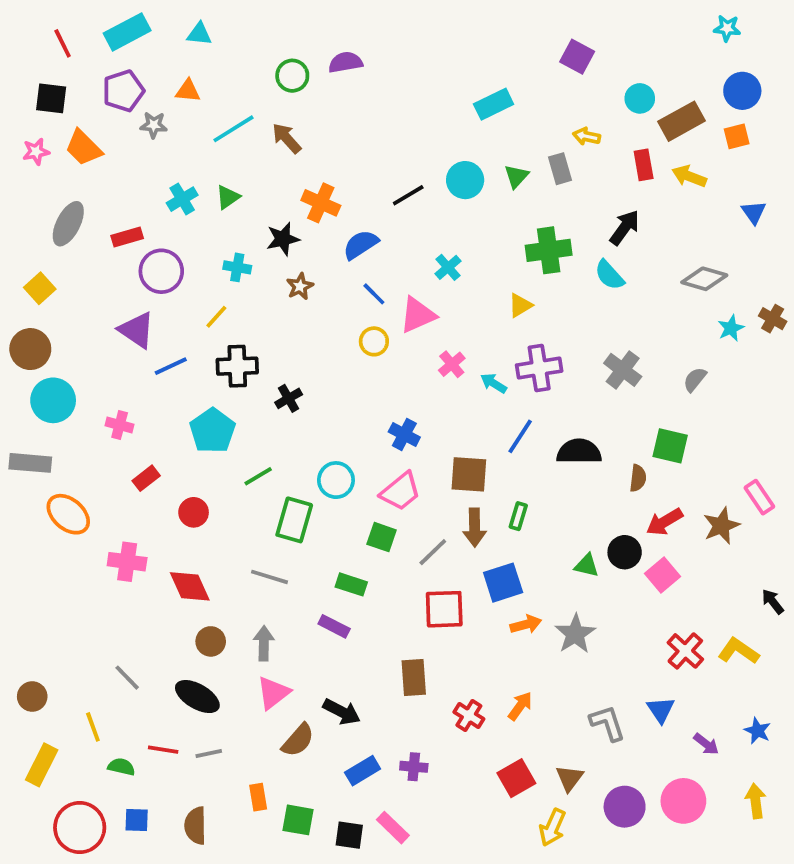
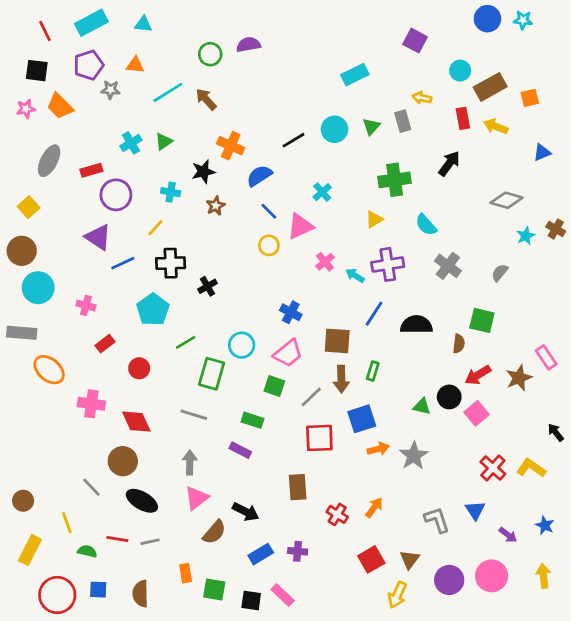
blue circle: (742, 91) -> (487, 19), moved
blue triangle: (754, 212) -> (542, 153), turned 42
cyan semicircle: (609, 275) -> (426, 225), moved
brown circle: (211, 641) -> (123, 461), moved, size x1.4

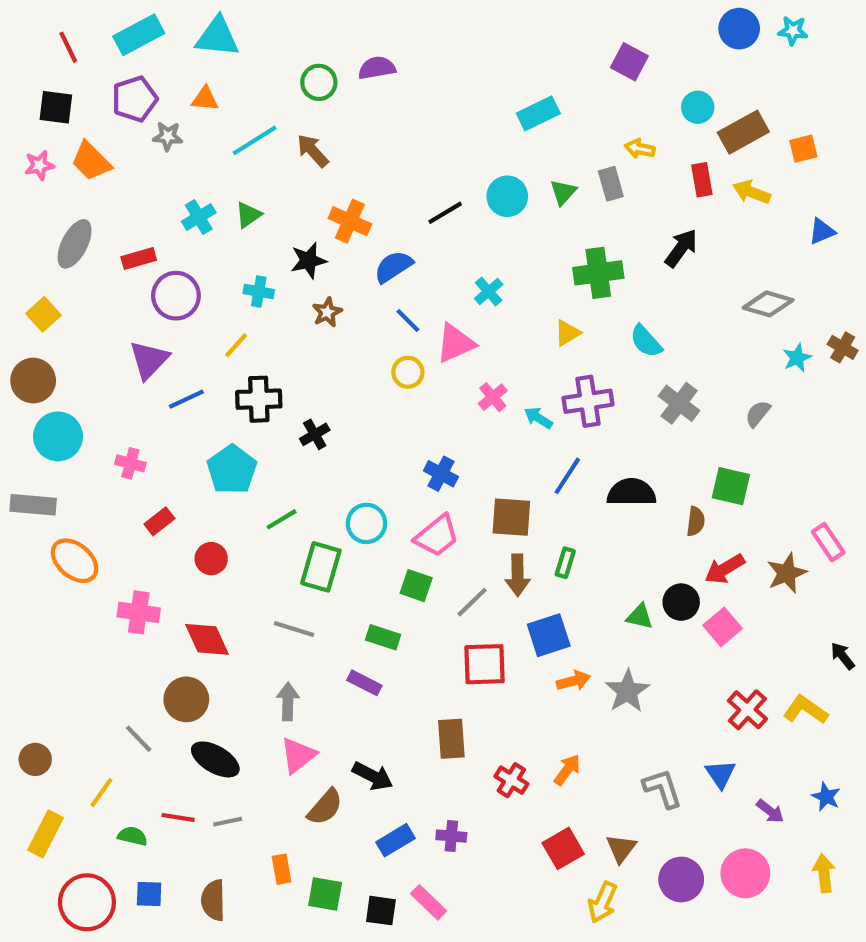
cyan triangle: (143, 24) -> (217, 37), size x1.6
purple triangle: (98, 237) -> (149, 360), turned 40
yellow line: (67, 523) -> (101, 793), turned 55

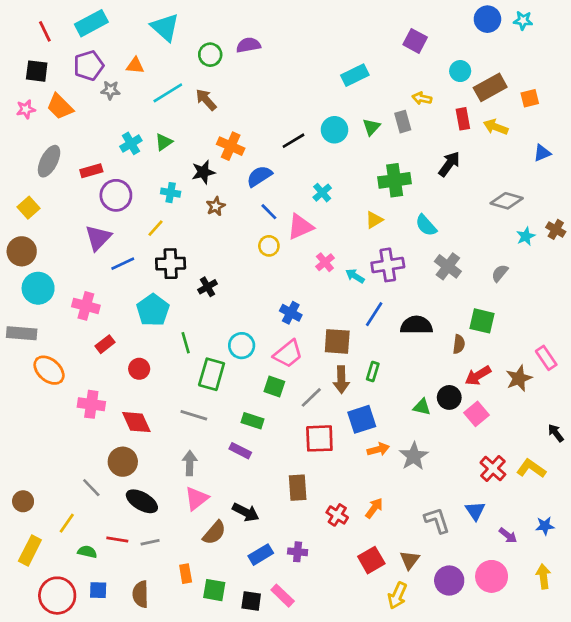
cyan triangle: (217, 37) -> (165, 27), moved, turned 36
pink cross: (130, 463) -> (86, 306), size x1.4
green line: (282, 519) -> (186, 343), turned -75
blue star: (826, 797) -> (545, 526), turned -30

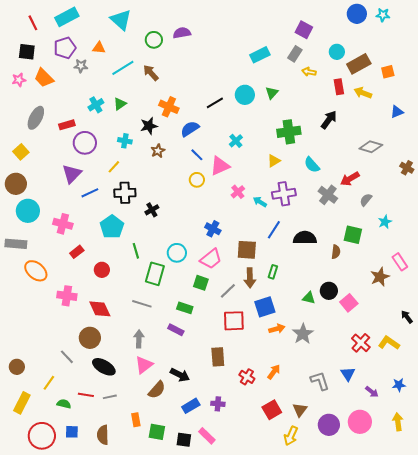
gray rectangle: (403, 122) -> (295, 54), moved, turned 49
cyan star: (526, 236) -> (385, 222), moved
red arrow: (478, 376) -> (350, 179), moved

